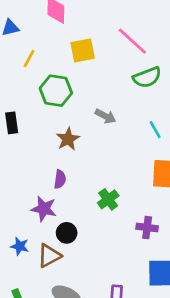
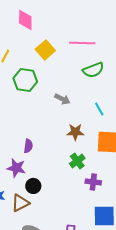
pink line: (132, 41) -> (82, 43), turned -40
yellow square: (83, 50) -> (45, 50), turned -30
brown star: (68, 139) -> (75, 132), moved, turned 30
green cross: (108, 199) -> (77, 161), moved

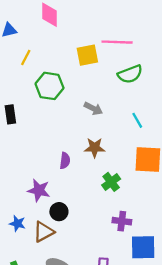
yellow square: (45, 50) -> (87, 55), moved, turned 30
brown star: (75, 132) -> (95, 148), moved
purple semicircle: (28, 146) -> (65, 161), moved
purple cross: (93, 182) -> (122, 221), moved

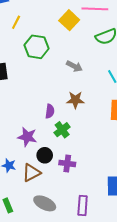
yellow square: (87, 55) -> (69, 20), turned -36
green cross: (111, 182) -> (62, 130), moved
purple cross: (122, 221) -> (67, 163), moved

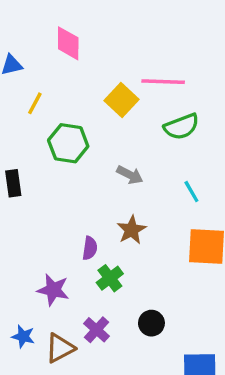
brown star: (75, 100) -> (131, 230), turned -30
black circle: (45, 155) -> (151, 323), moved
purple cross: (67, 163) -> (97, 330), moved, turned 35

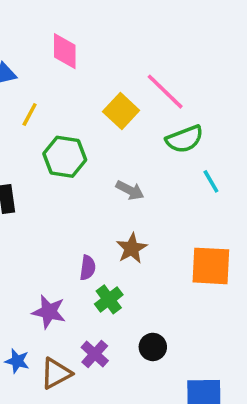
pink line: (163, 82) -> (165, 92), turned 42
cyan line: (191, 192) -> (211, 181), moved

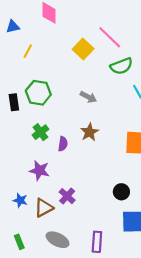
green hexagon: (65, 157) -> (38, 93), moved
green cross: (109, 299) -> (40, 132), moved
black circle: (153, 347) -> (121, 192), moved

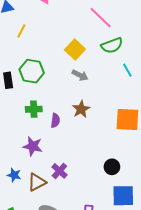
yellow square: (83, 49) -> (75, 49), moved
green cross: (40, 132) -> (34, 109), turned 35

